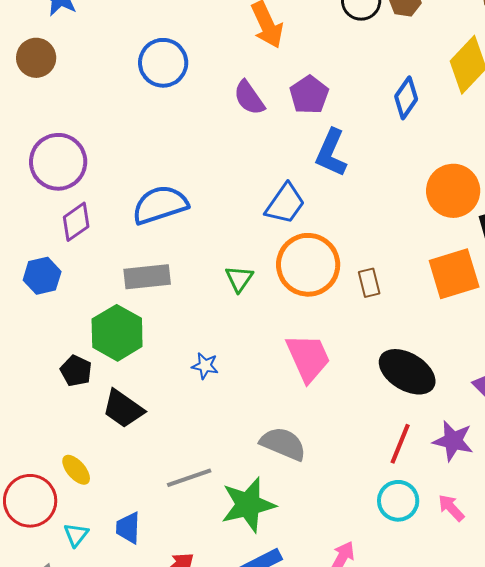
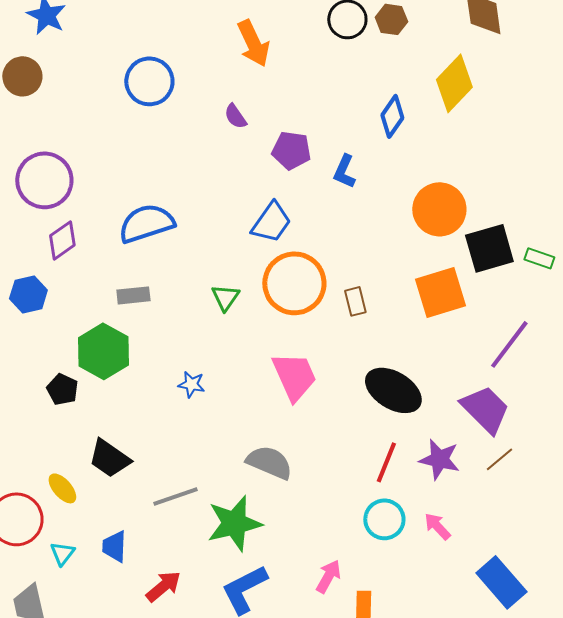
purple pentagon: (309, 95) -> (291, 150), moved, turned -30
purple semicircle: (249, 98) -> (235, 116), size x0.7
blue L-shape: (331, 153) -> (344, 171), moved, size x0.7
gray rectangle: (147, 277) -> (133, 295), size x0.7
black trapezoid: (123, 409) -> (109, 458), moved

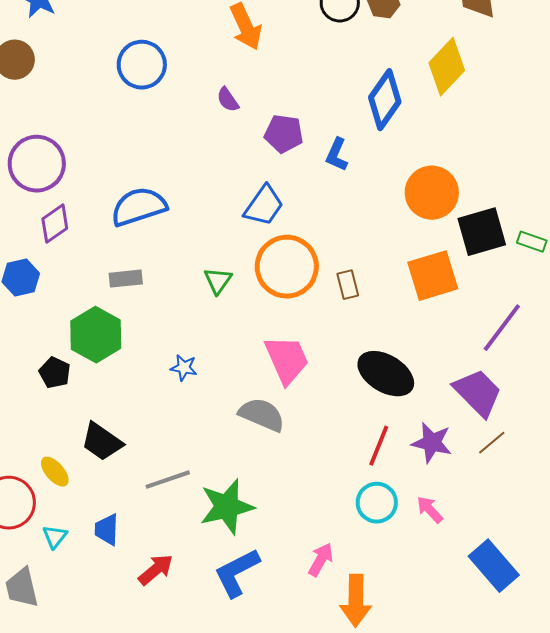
blue diamond: (392, 116) -> (385, 100), size x1.4
gray semicircle: (269, 462) -> (262, 415), moved

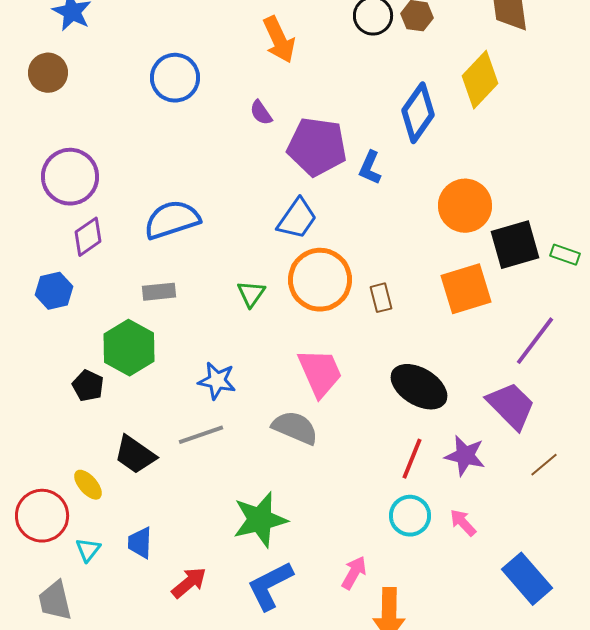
purple pentagon: (284, 134) -> (317, 147), size x1.5
blue star: (184, 368) -> (217, 381), size x1.4
brown line: (492, 443) -> (544, 465), moved
gray line: (168, 480) -> (201, 435), moved

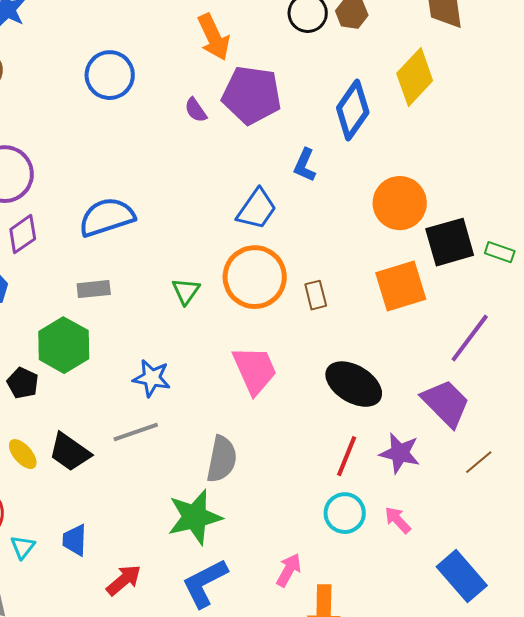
purple pentagon: (317, 147) -> (252, 95), moved
blue trapezoid: (297, 219) -> (257, 209), moved
gray semicircle: (295, 428) -> (222, 459), moved, turned 78
yellow ellipse: (88, 485) -> (23, 454), moved

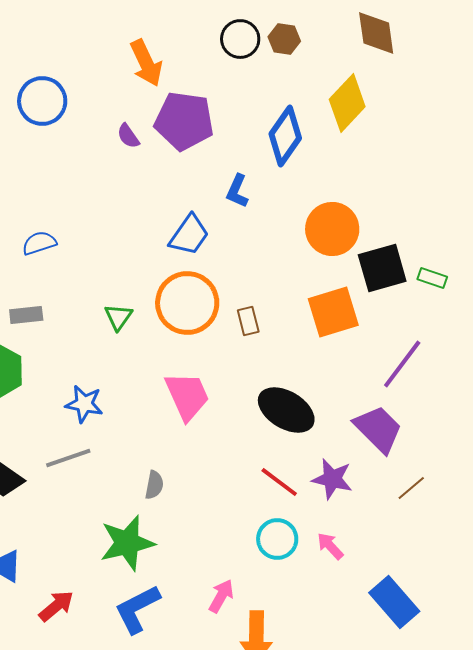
blue semicircle: (107, 217) -> (39, 243), size x0.6
red line: (347, 456) -> (279, 482), turned -75
gray semicircle: (222, 459) -> (154, 485), size x0.6

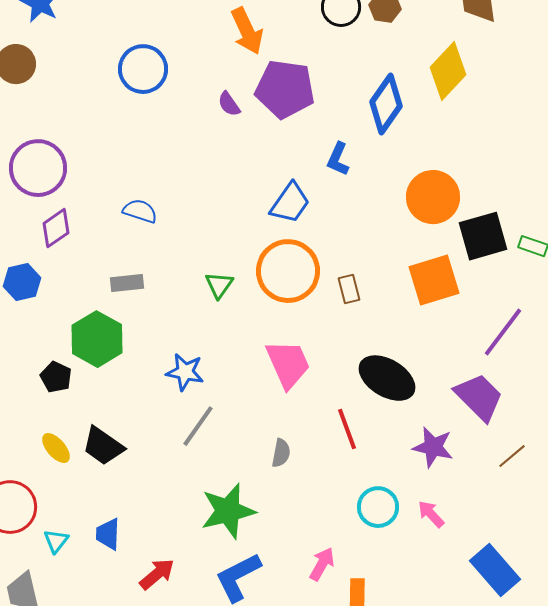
blue semicircle: (39, 243) -> (140, 211), turned 36
gray line: (68, 458) -> (198, 426), moved, turned -36
red line: (279, 482) -> (347, 429), moved, turned 33
gray semicircle: (154, 485) -> (281, 453), moved

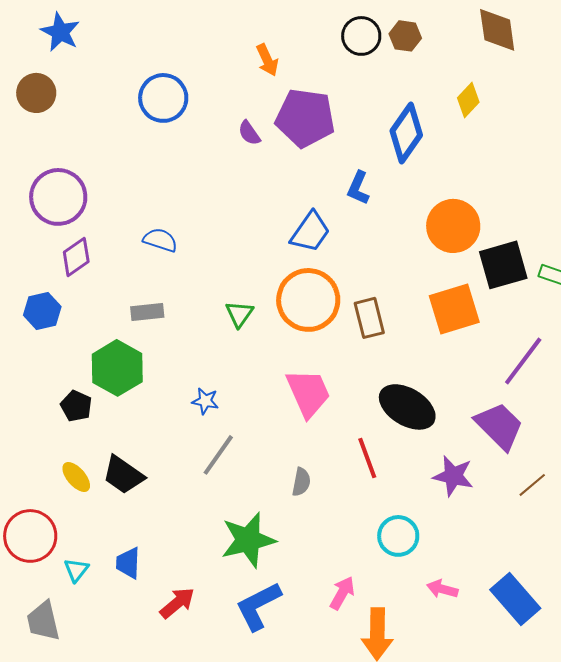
orange arrow: (247, 31) -> (267, 60), size x0.7
yellow diamond: (448, 71) -> (468, 100), size x0.6
brown rectangle: (349, 289) -> (369, 318), size x1.4
blue star: (185, 372) -> (205, 401), size x0.7
pink arrow: (431, 514) -> (442, 589), moved, turned -32

